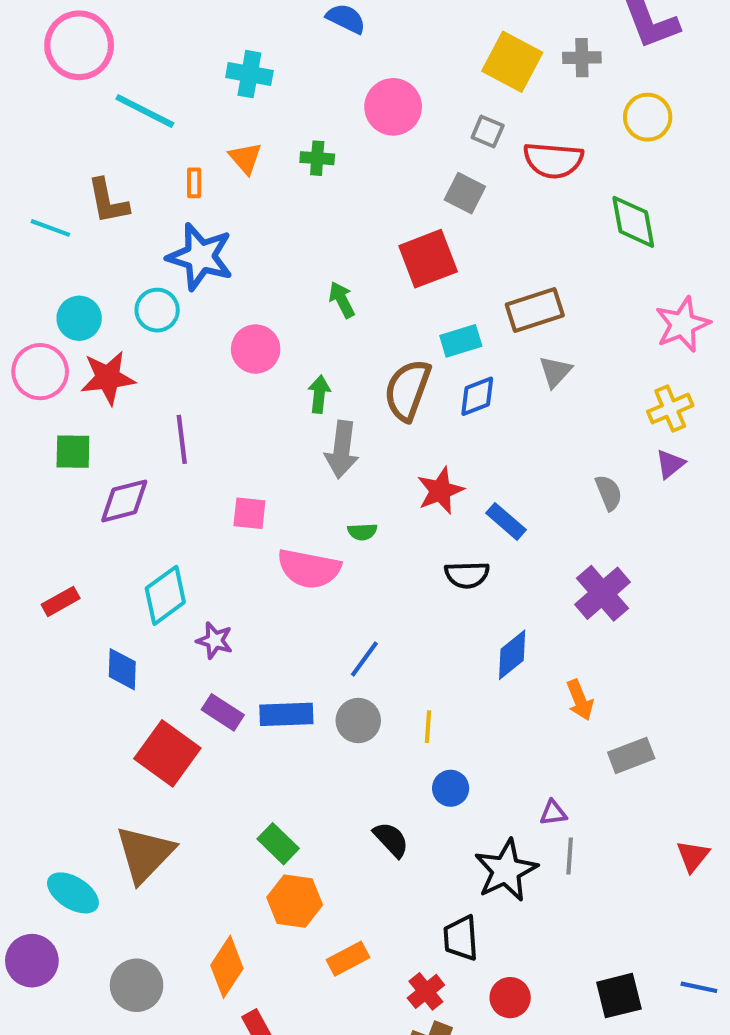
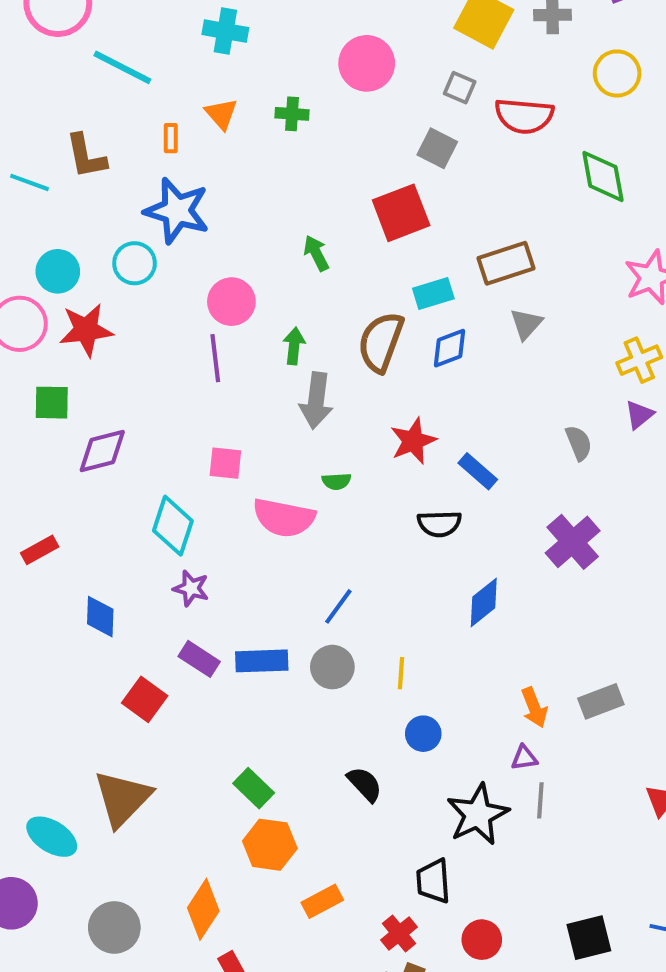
purple line: (182, 439) -> (215, 358), moved
cyan diamond: (165, 595) -> (173, 526), moved, turned -36
orange arrow: (580, 700) -> (534, 707), moved
red square: (167, 753) -> (145, 699), size x0.7

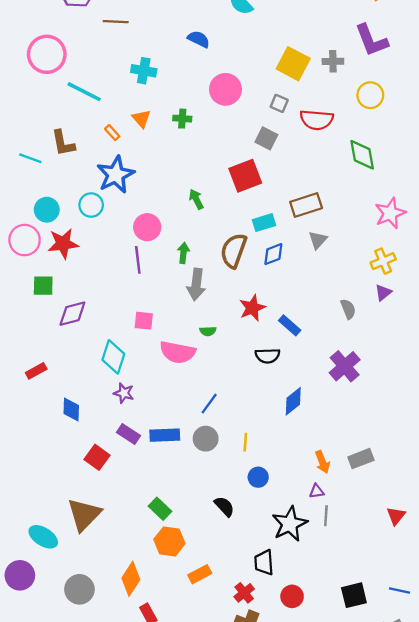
orange rectangle: (171, 138) -> (112, 133), turned -42
blue star: (177, 211) -> (116, 175), turned 30

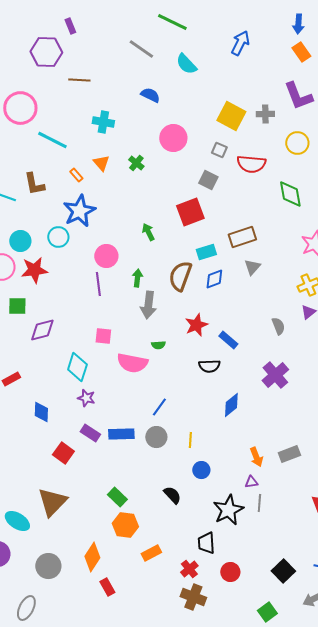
green cross: (182, 119) -> (136, 163), turned 35
black square: (354, 595) -> (283, 571), turned -30

